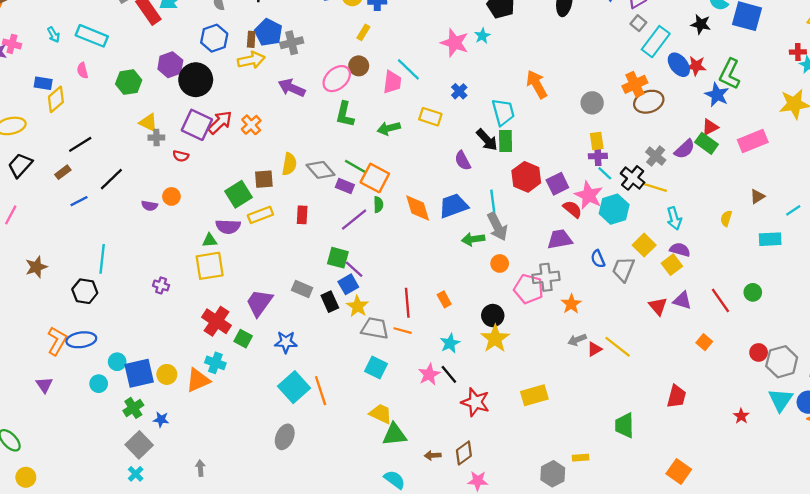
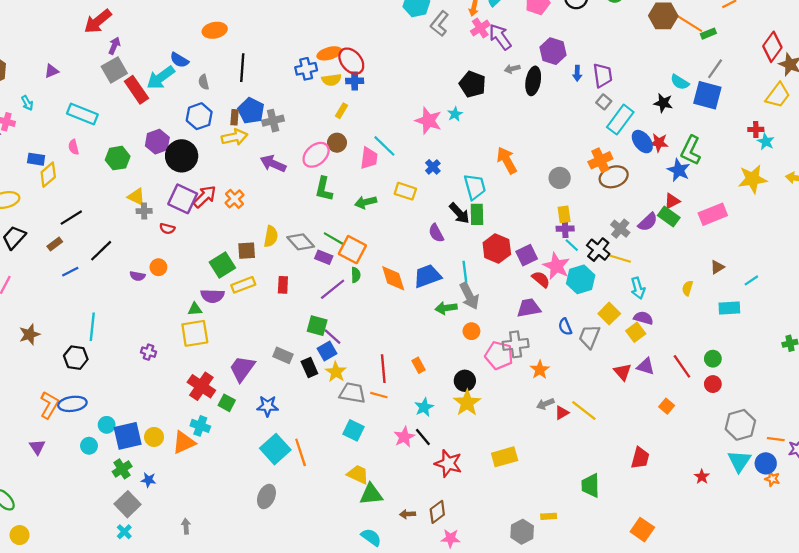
cyan arrow: (54, 35) -> (27, 103), moved
red circle: (759, 352) -> (713, 384), moved

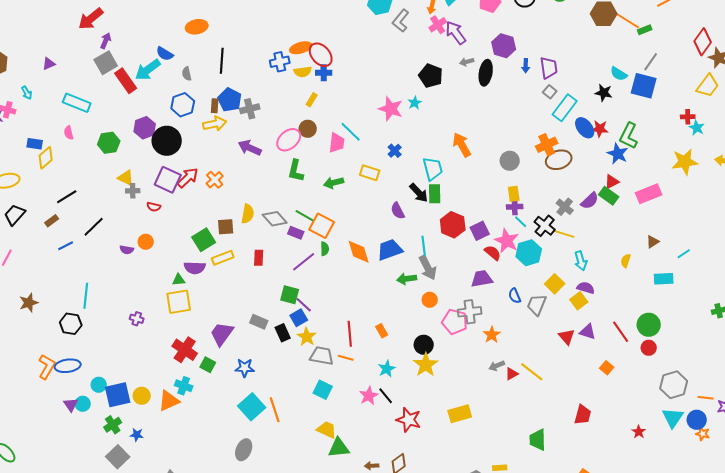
green circle: (713, 359) -> (649, 325), size x1.5
purple triangle: (37, 447) -> (71, 405), moved

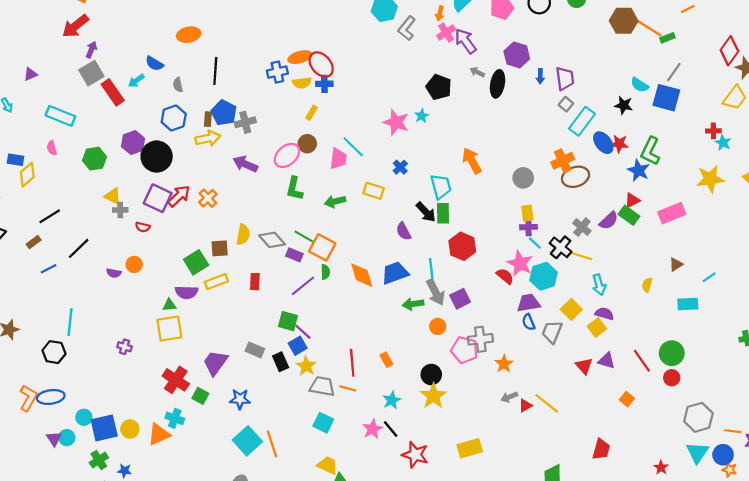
gray arrow: (467, 62) -> (477, 72), turned 40
cyan arrow: (148, 70) -> (136, 81), size x0.6
purple square: (480, 231) -> (460, 299), moved
purple trapezoid: (482, 279) -> (529, 303), moved

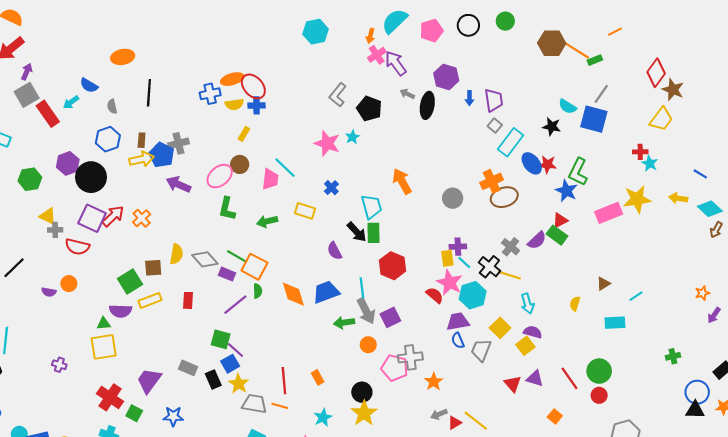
gray L-shape: (407, 28) -> (338, 95), moved
blue pentagon: (224, 113) -> (162, 155), moved
yellow rectangle: (527, 213) -> (447, 258), moved
pink rectangle: (672, 213) -> (609, 213), moved
red semicircle: (143, 227) -> (77, 247), size x1.6

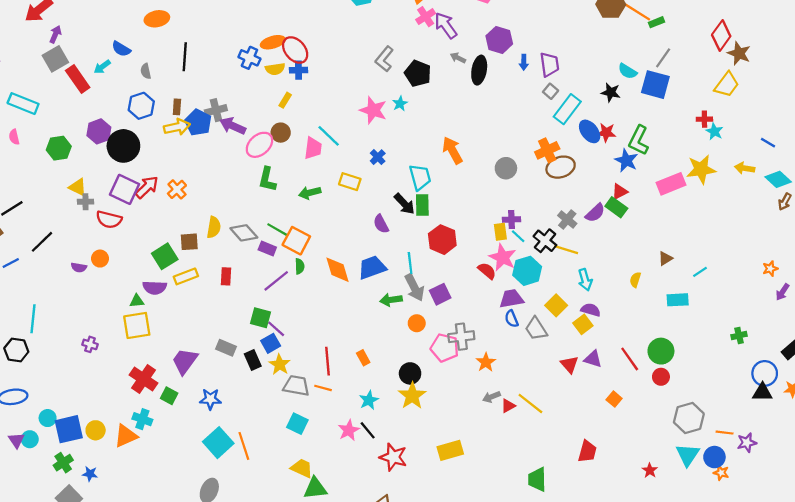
blue cross: (210, 94) -> (249, 58), turned 36
purple arrow: (178, 184) -> (233, 126), moved
gray trapezoid: (481, 350) -> (536, 329), turned -55

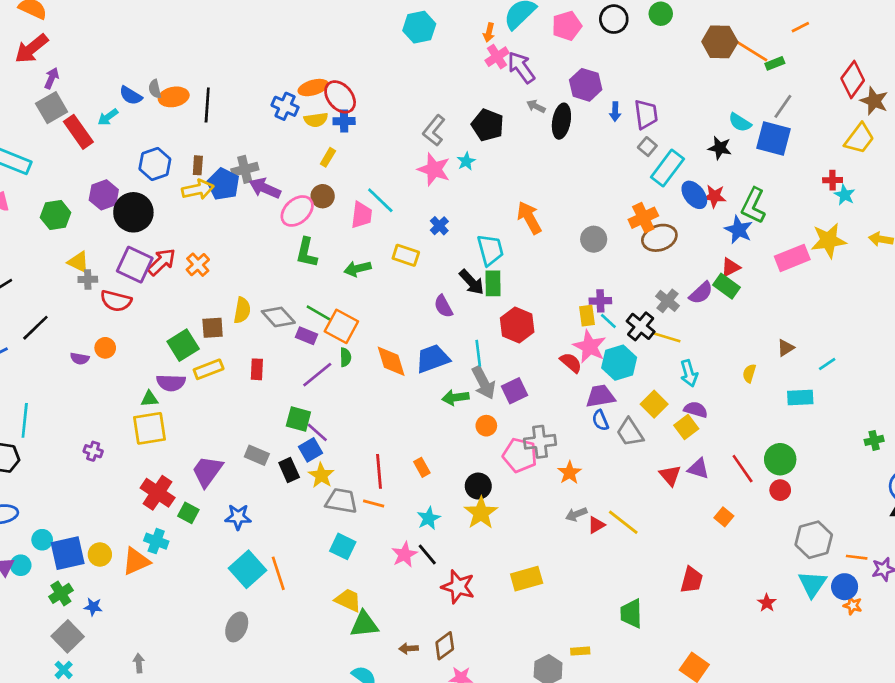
orange ellipse: (157, 19) -> (174, 97), moved
gray L-shape: (384, 59) -> (434, 130), moved
gray semicircle: (146, 71) -> (155, 89), moved

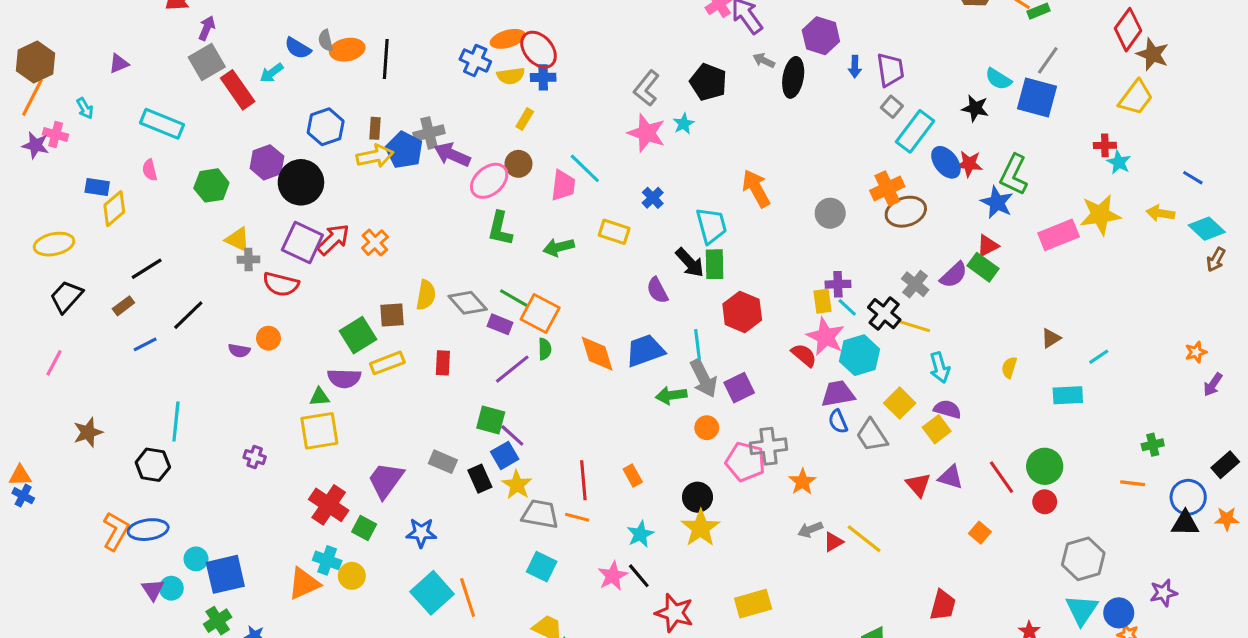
yellow circle: (100, 554) -> (352, 576), moved
orange line: (857, 557) -> (1133, 483), moved

